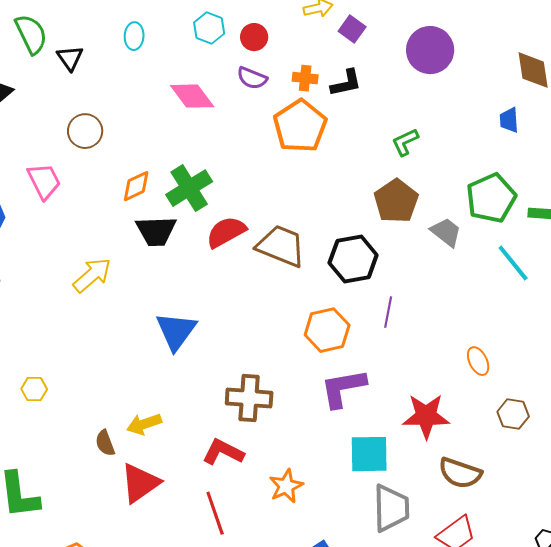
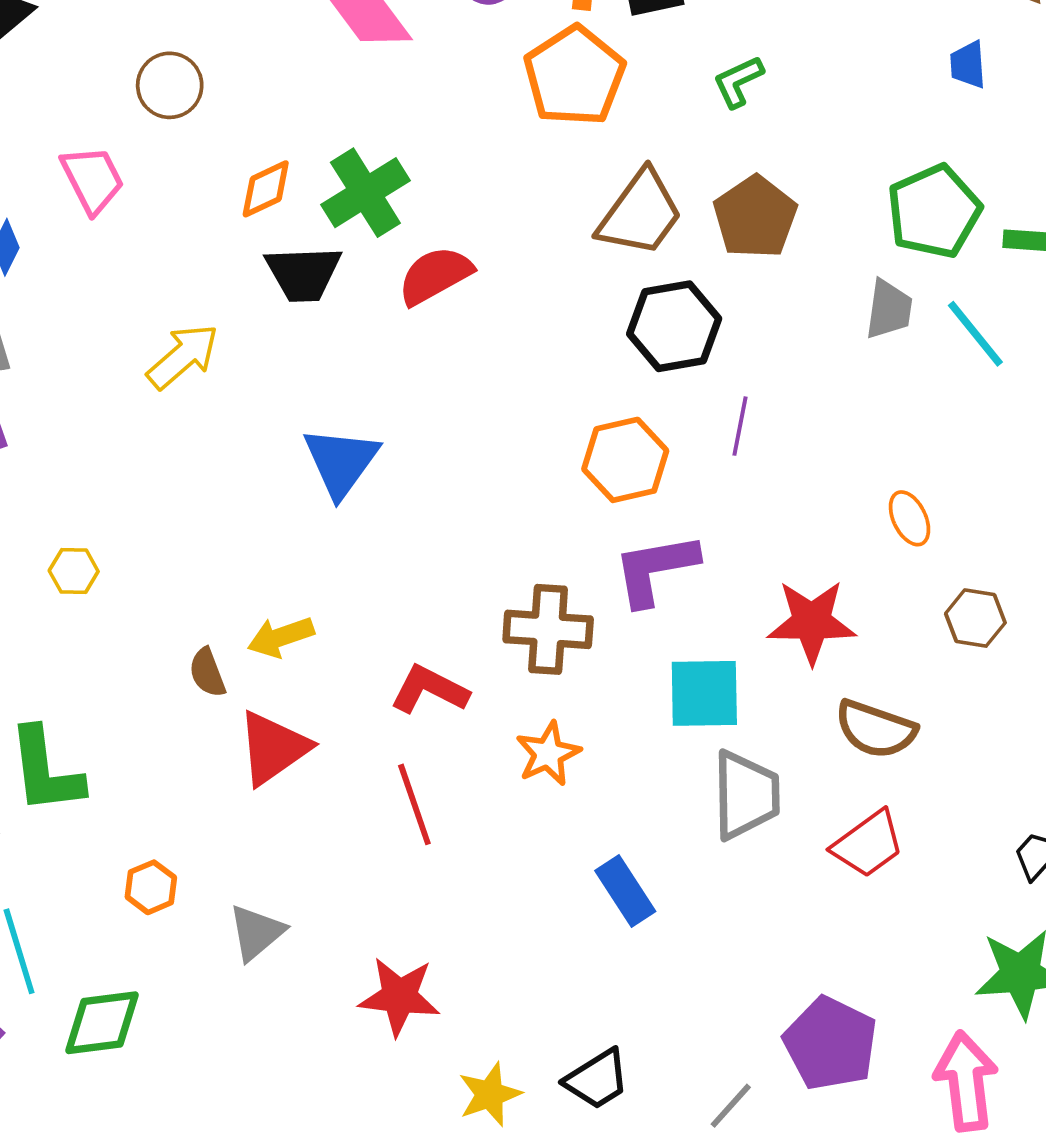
green L-shape: (405, 142) -> (738, 82), moved
gray trapezoid: (446, 232) -> (889, 309), moved, turned 60
brown trapezoid: (281, 246) -> (640, 213), moved, turned 104
brown cross: (249, 398) -> (548, 629), moved

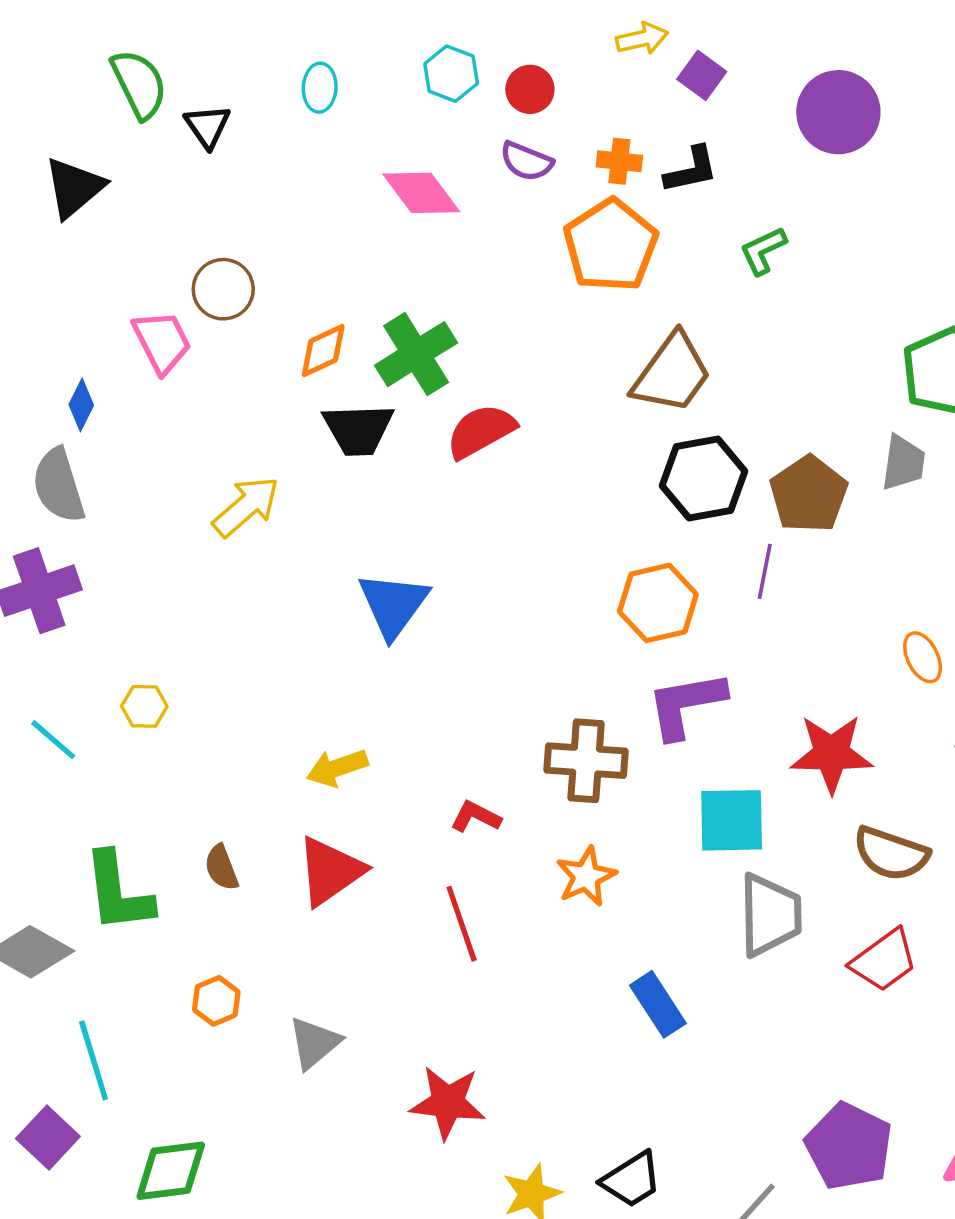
brown circle: (170, 85) -> (223, 289), moved
brown pentagon: (755, 217) -> (809, 494), moved
brown semicircle: (207, 673) -> (221, 868), moved
red L-shape: (429, 690) -> (476, 817), size x0.7
green diamond: (102, 1023) -> (171, 1171), moved

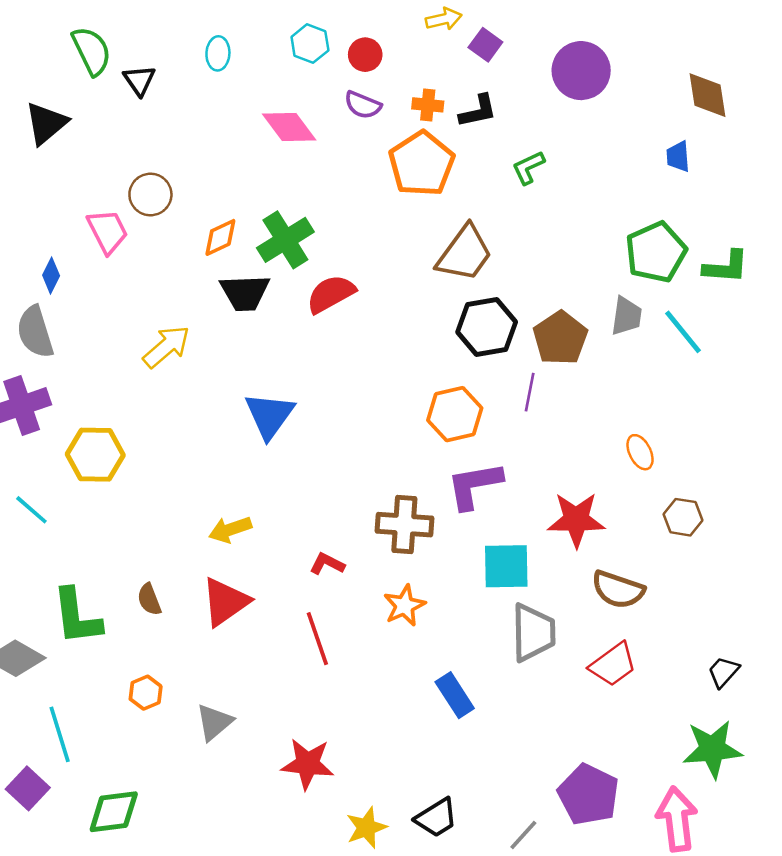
yellow hexagon: (144, 706) -> (95, 455), moved, size x1.8

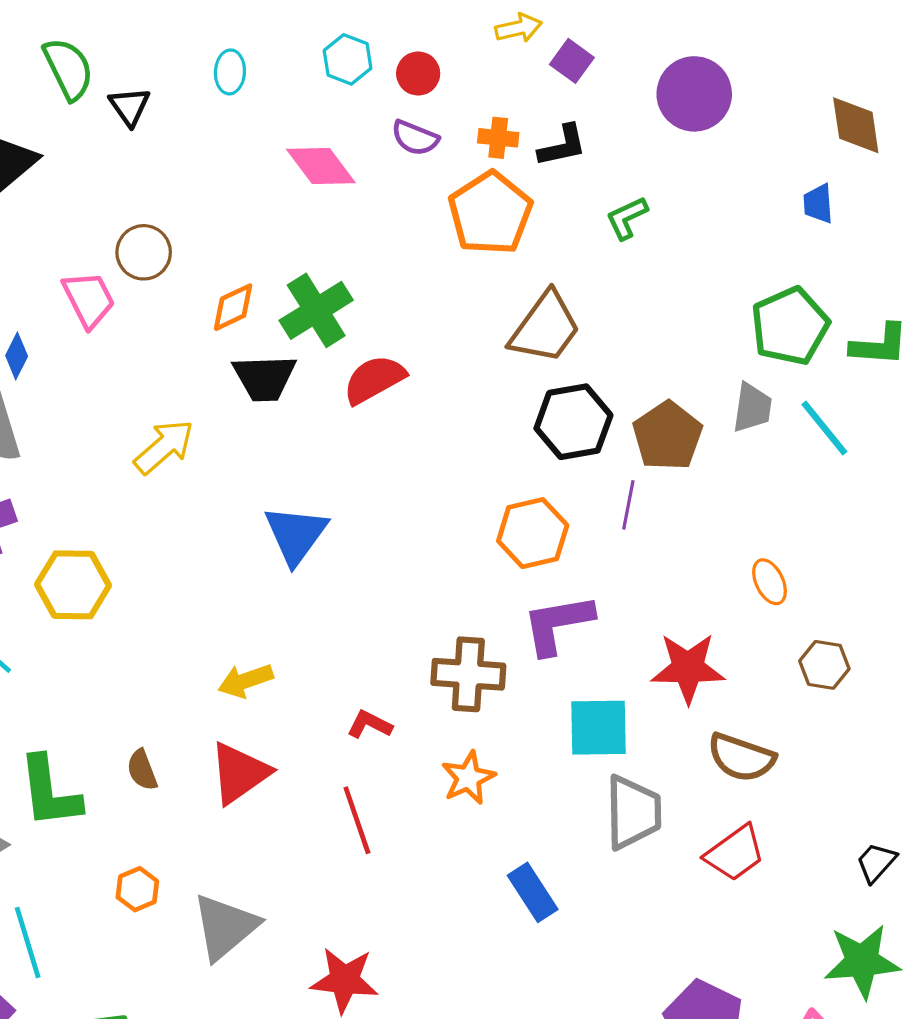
gray triangle: (214, 722) -> (225, 927), size x1.4

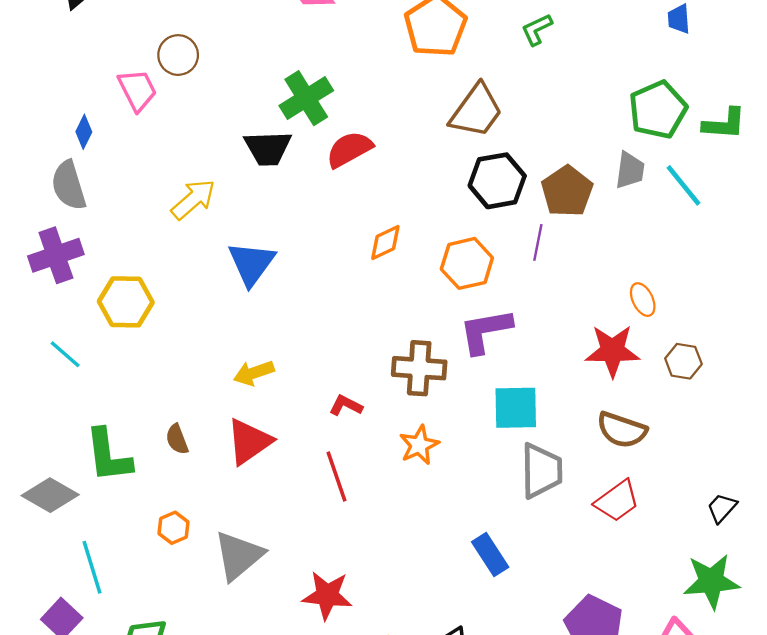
orange diamond: (233, 307) -> (385, 242), moved
blue triangle: (296, 535) -> (251, 263), moved
red star: (688, 668) -> (612, 351), moved
blue rectangle: (533, 892) -> (490, 555), moved

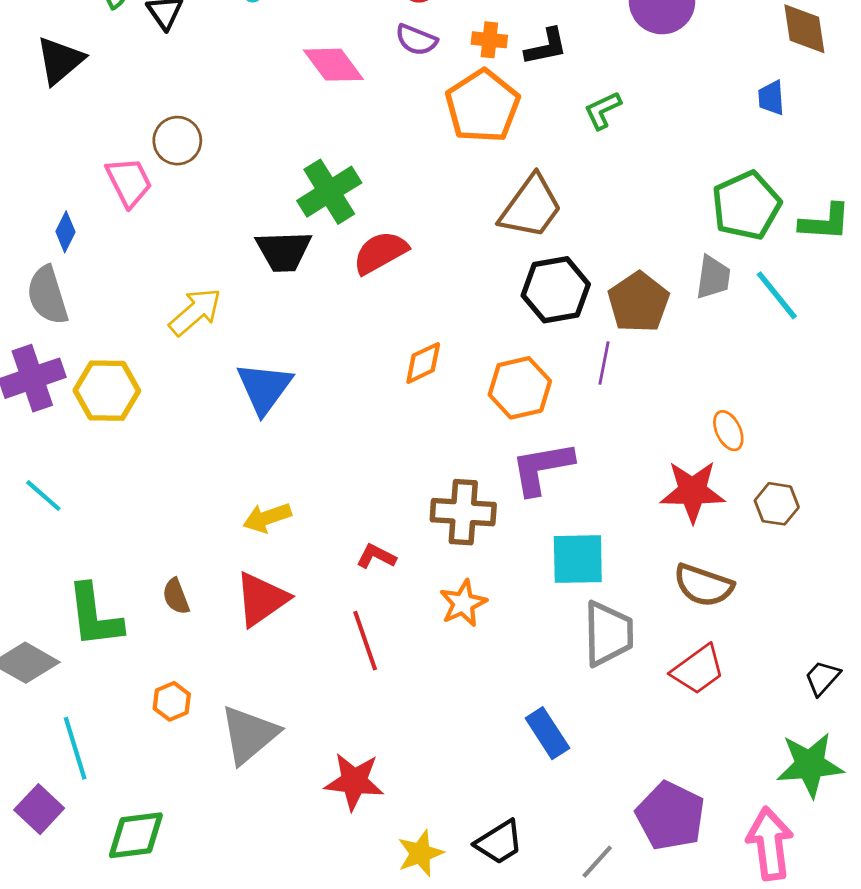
yellow hexagon: (126, 302) -> (107, 391), moved

